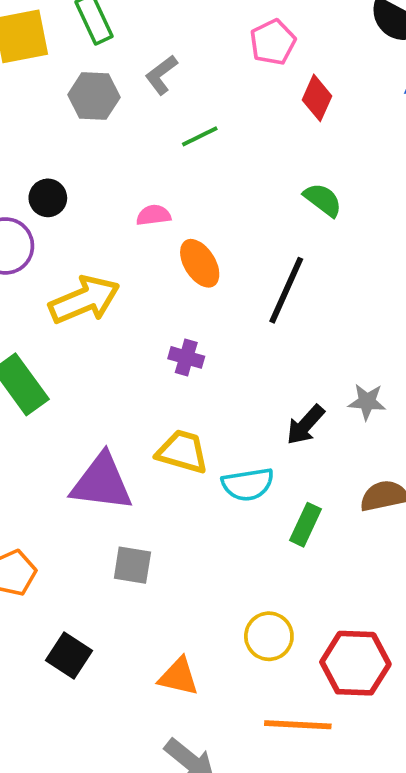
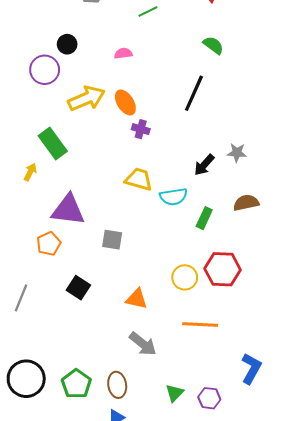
orange ellipse: (200, 263) -> (125, 103), moved
purple triangle: (102, 482) -> (68, 210), moved
red hexagon: (355, 663) -> (223, 269), moved

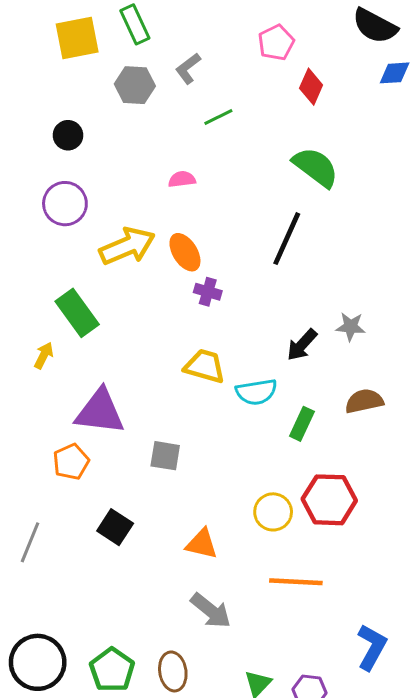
black circle: (67, 44) -> (68, 135), moved
green semicircle: (213, 45) -> (316, 167), size x1.5

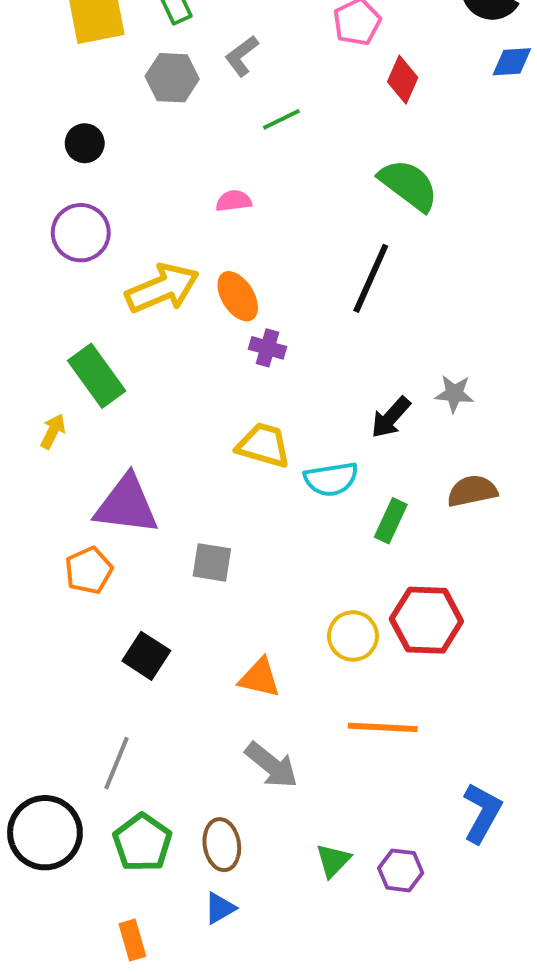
gray line: (30, 542) -> (117, 763), moved

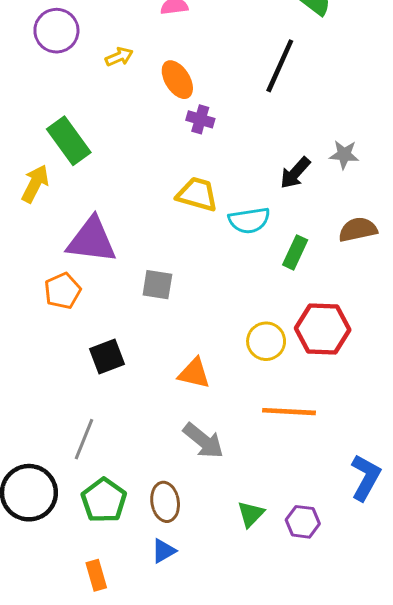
yellow arrow: (162, 288) -> (119, 57), moved, size x0.5
yellow arrow: (53, 431) -> (35, 184), size x1.4
black square: (146, 656) -> (107, 357), turned 36

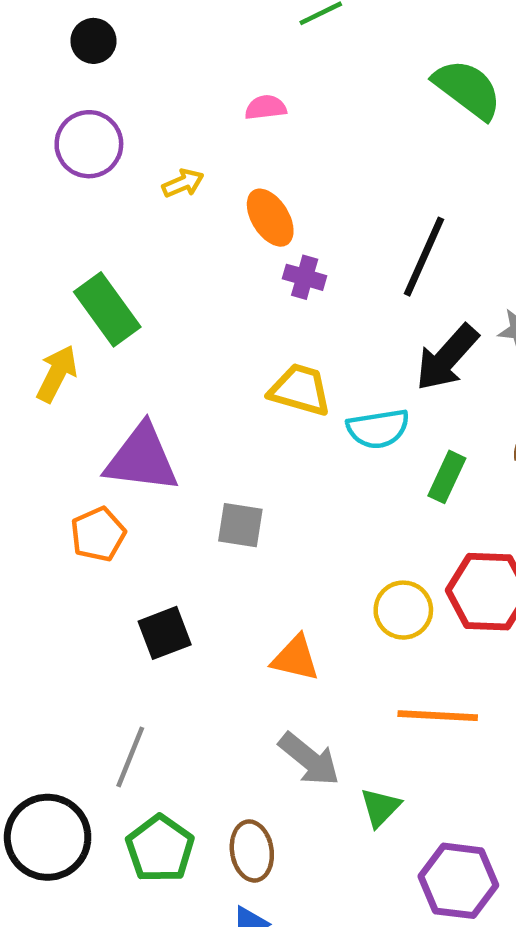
black line: (280, 66) -> (424, 257), moved
black arrow: (295, 173) -> (447, 358), size x1.4
green triangle: (251, 514) -> (380, 807), moved
purple hexagon: (303, 522) -> (458, 881), size x1.5

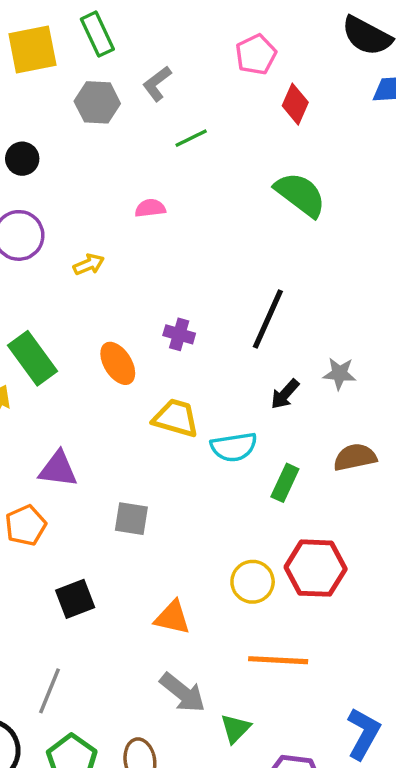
orange ellipse: (270, 218) -> (118, 363), moved
black arrow: (447, 358) -> (285, 394), size x0.6
purple triangle: (142, 459) -> (58, 469), size x0.7

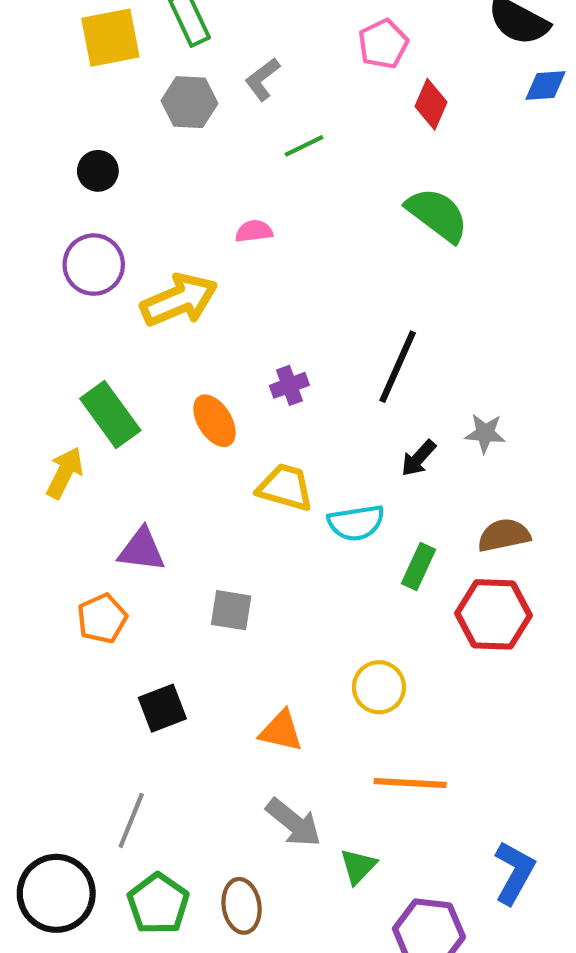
yellow arrow: (89, 264) -> (179, 300), size x2.0
purple cross: (179, 334) -> (289, 385), turned -36
red hexagon: (316, 568) -> (493, 614), moved

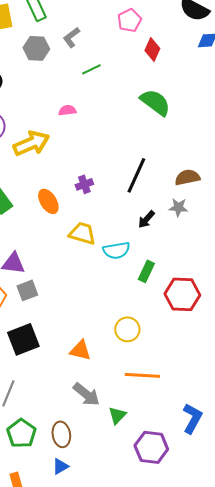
brown semicircle: (504, 535) -> (187, 177), moved
gray square: (231, 610) -> (27, 290), moved, turned -30
black square: (162, 708) -> (23, 339), size x1.4

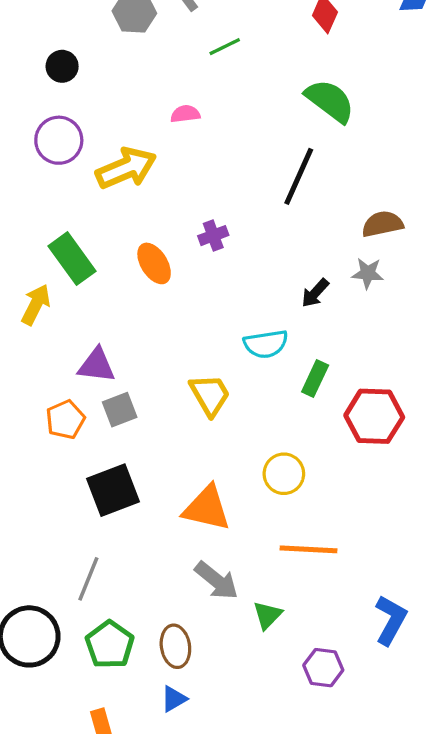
black line: (136, 175) -> (299, 176), moved
yellow trapezoid: (82, 233) -> (210, 395), moved, turned 44
orange triangle: (80, 350) -> (207, 508), size x1.4
purple hexagon: (151, 447) -> (323, 668), size x0.7

